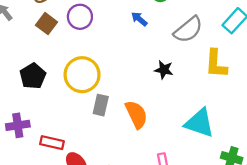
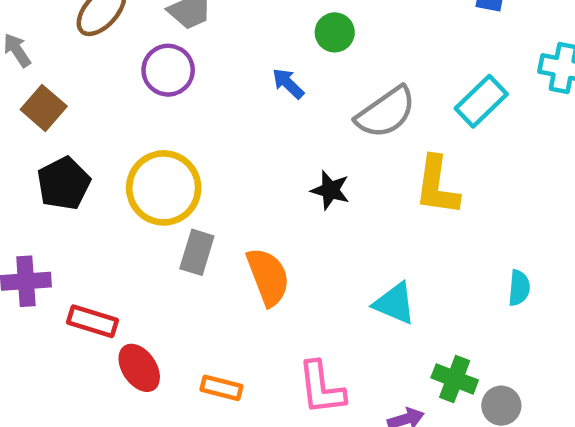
brown square: (46, 24) -> (44, 108), moved
cyan triangle: (199, 123) -> (395, 303), size x0.7

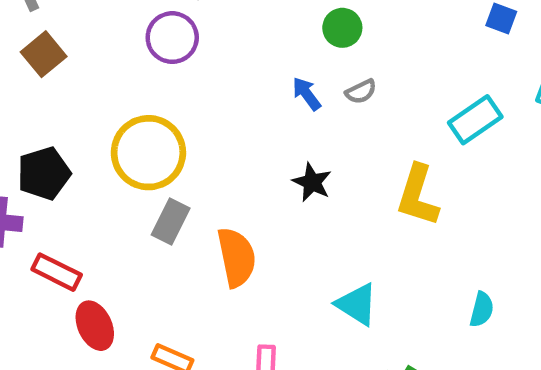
blue arrow: (288, 83) -> (307, 94), moved
gray semicircle: (386, 112) -> (361, 92), moved, size x0.5
black pentagon: (64, 183) -> (44, 173), moved

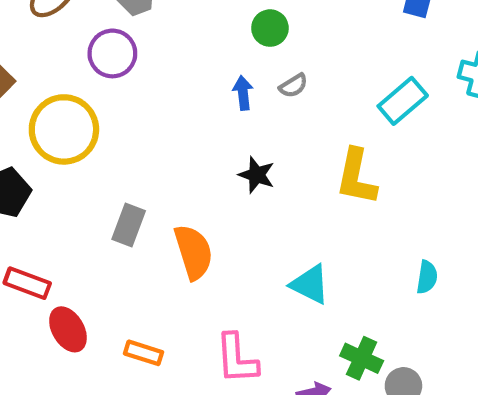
blue arrow: (307, 94) -> (243, 93), turned 36
yellow circle: (148, 153) -> (64, 129), moved

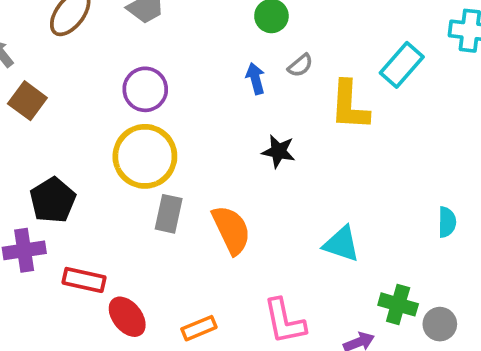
purple circle: (112, 53) -> (145, 89), moved
yellow circle: (64, 129) -> (145, 156), moved
yellow L-shape: (356, 177) -> (349, 105), moved
orange rectangle: (143, 353) -> (199, 328), turned -32

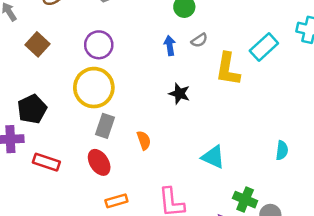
brown square: (27, 101) -> (37, 44), moved
orange semicircle: (231, 230) -> (144, 140), size x0.6
red ellipse: (127, 317) -> (99, 162), moved

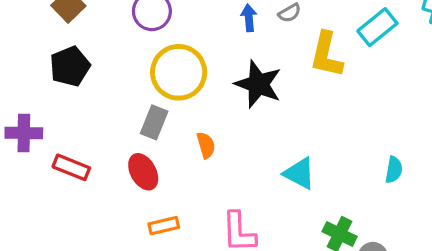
yellow circle: (94, 88) -> (179, 72), moved
black star: (179, 94) -> (258, 84), size x1.6
black pentagon: (32, 109) -> (70, 66), moved

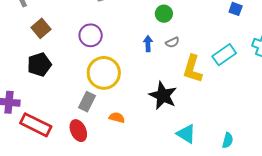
black star: (258, 84) -> (163, 96), moved
orange semicircle: (206, 145) -> (117, 118), turned -63
red rectangle: (71, 167) -> (36, 125), size x1.4
cyan triangle: (299, 173) -> (186, 134), moved

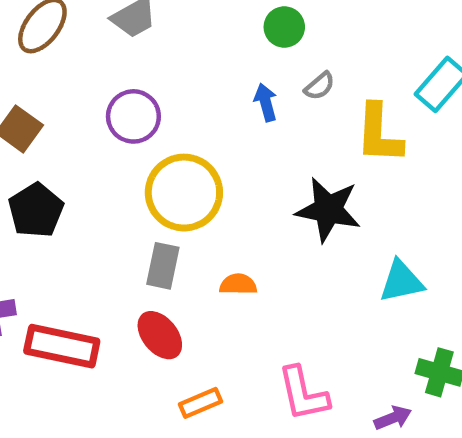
cyan triangle: (186, 134) -> (401, 281), turned -30

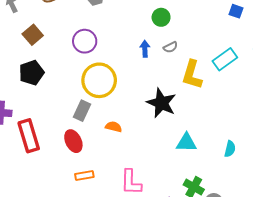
red rectangle: (62, 346) -> (29, 136), turned 48

